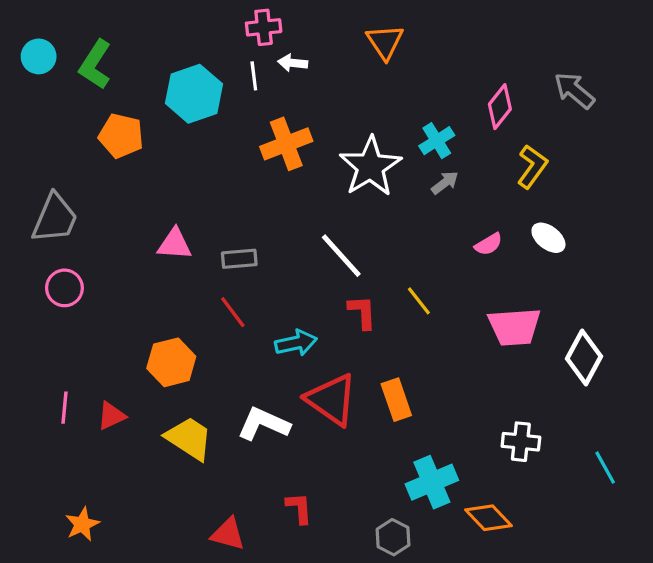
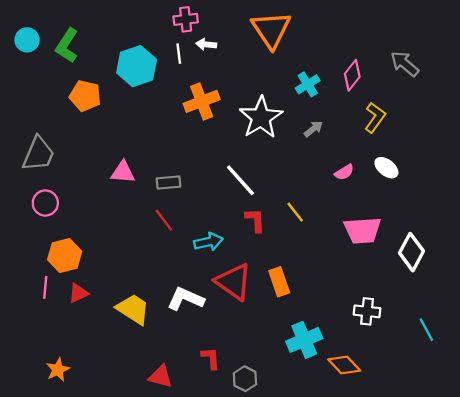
orange triangle: (385, 42) -> (271, 30), size x1.5
cyan cross: (437, 141) -> (308, 84), moved
orange hexagon: (171, 362) -> (65, 255), moved
gray hexagon: (393, 537) -> (245, 379), moved

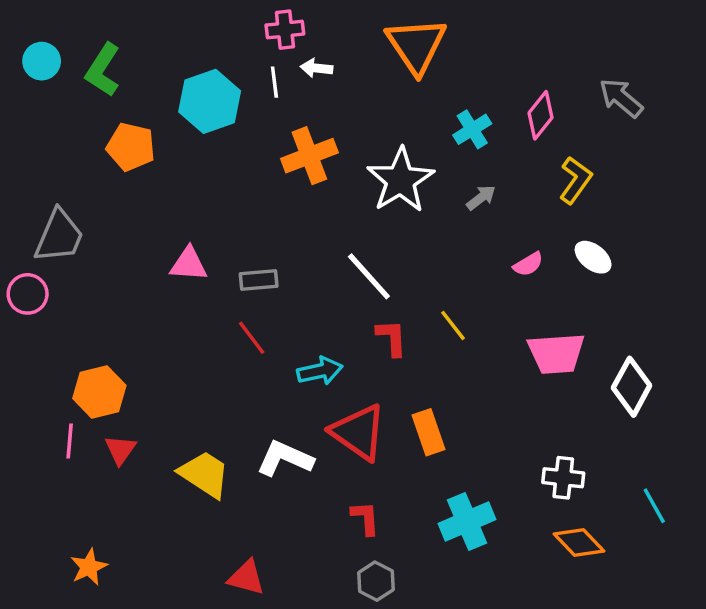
pink circle: (45, 203) -> (28, 294), moved
red triangle: (78, 293) -> (120, 450), turned -30
red L-shape: (211, 358) -> (365, 518), moved
orange diamond: (344, 365) -> (579, 543), moved

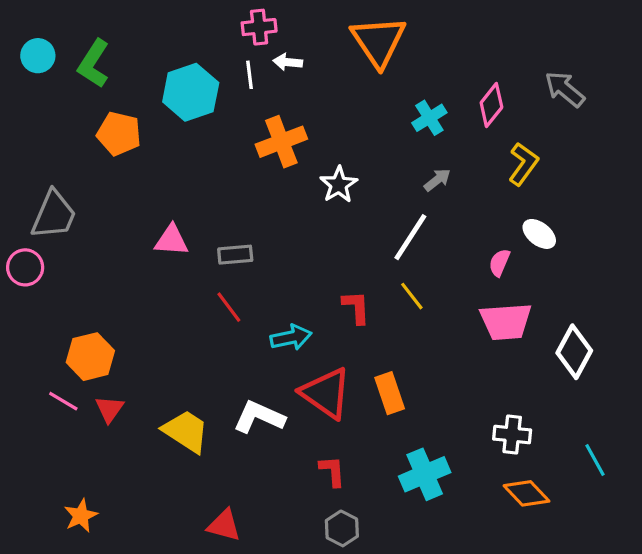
white star: (400, 180) -> (339, 185), moved, size x0.6
pink semicircle: (528, 264) -> (499, 263), moved, turned 144
white line: (369, 276) -> (410, 237), moved, turned 75
pink line: (70, 441) -> (63, 401), turned -64

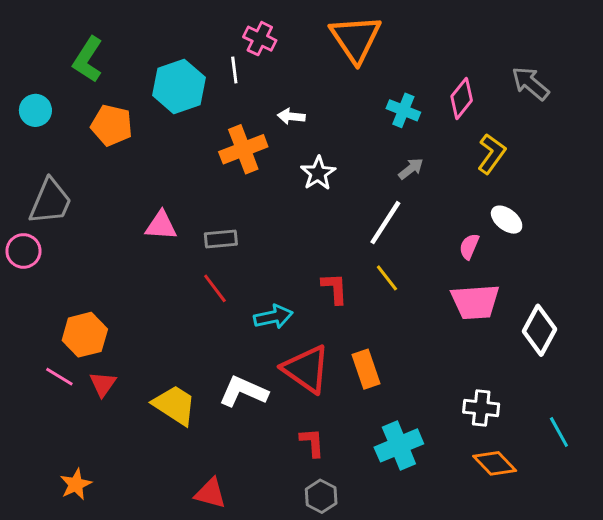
pink cross: (259, 27) -> (260, 39), moved, turned 32
cyan circle: (38, 56) -> (35, 110), moved
white arrow: (288, 62) -> (291, 116), moved
cyan cross: (429, 118) -> (403, 110), turned -36
orange cross: (281, 142) -> (243, 149), moved

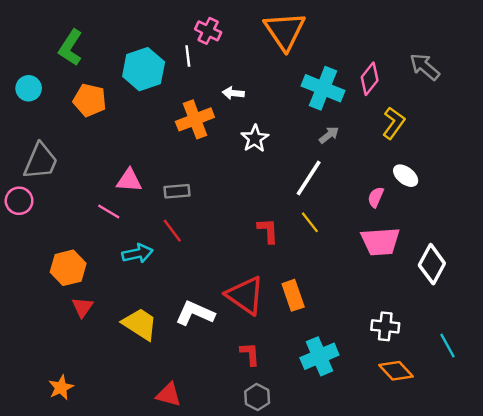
cyan cross: (403, 110) -> (323, 88), size x1.6
cyan arrow: (273, 317) -> (138, 253), moved
pink line: (59, 377) -> (109, 212), moved

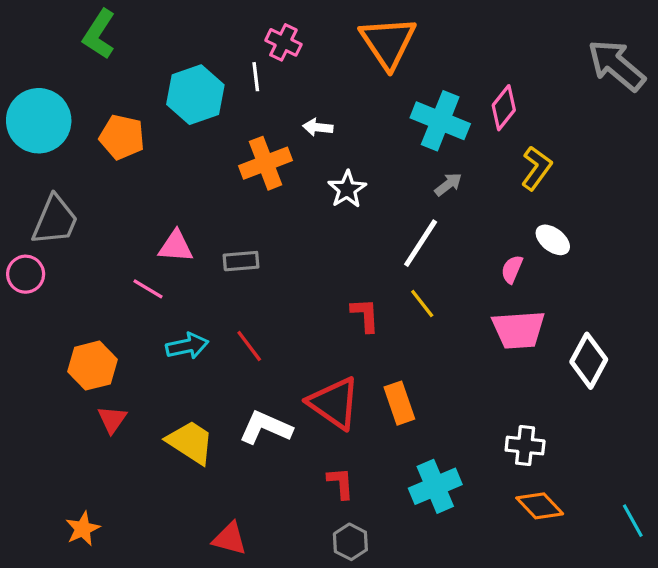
green L-shape: (71, 48) -> (99, 34), moved
gray arrow: (425, 67) -> (616, 65), moved, size x1.4
cyan circle: (29, 88) -> (39, 121), size x1.8
red line: (172, 231) -> (249, 346), moved
cyan line: (447, 346) -> (633, 521), moved

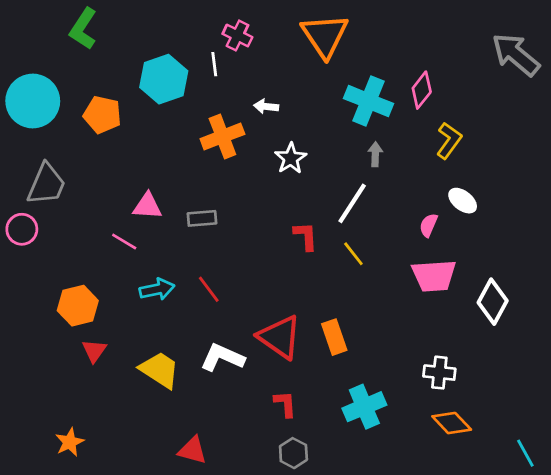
gray arrow: (448, 184) -> (375, 154), turned -50
red L-shape: (365, 315) -> (306, 236), moved
cyan line: (633, 521) -> (525, 453), moved

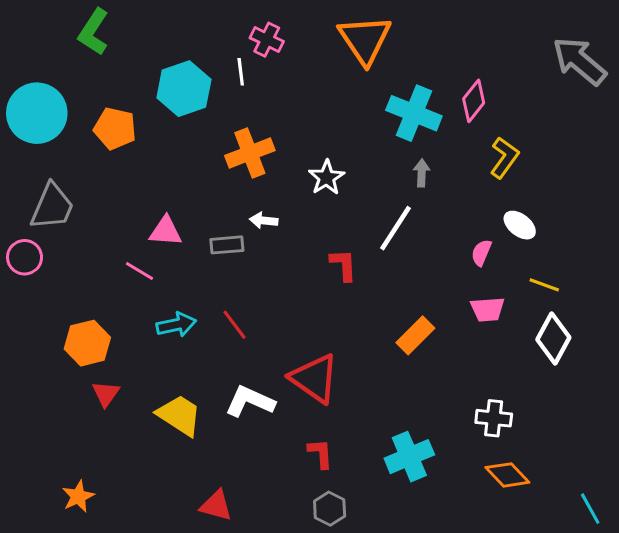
white arrow: (266, 106) -> (264, 220), moved
yellow line: (353, 254) -> (544, 285), moved, turned -32
pink trapezoid: (434, 276) -> (487, 309), size x0.7
orange rectangle: (334, 337) -> (415, 335), moved, turned 64

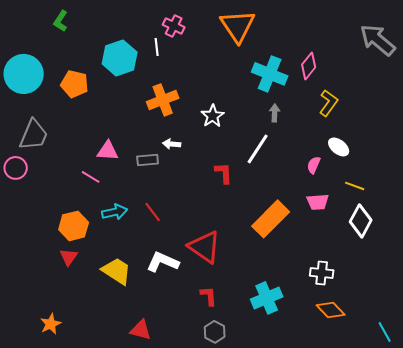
green L-shape: (94, 32) -> (61, 21), size x0.7
orange rectangle: (415, 335) -> (271, 219), size x1.5
orange hexagon: (87, 343) -> (74, 226), moved

